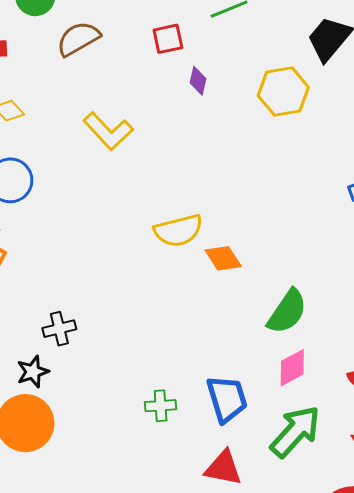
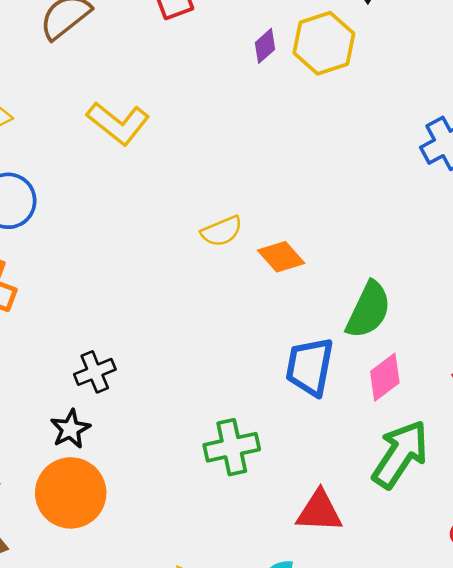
purple diamond: (198, 81) -> (265, 46), moved, turned 44
yellow semicircle: (178, 231) -> (222, 231), size x0.7
blue trapezoid: (227, 399) -> (310, 367), moved, turned -144
green cross: (161, 406) -> (232, 447), size x1.4

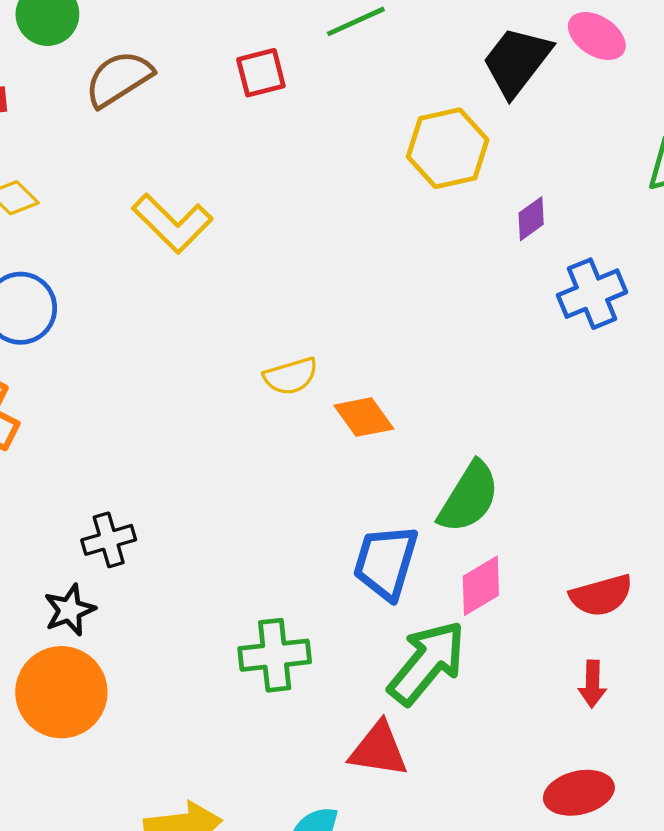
purple diamond: (265, 46) -> (531, 219), moved
green arrow: (400, 454) -> (427, 663), moved

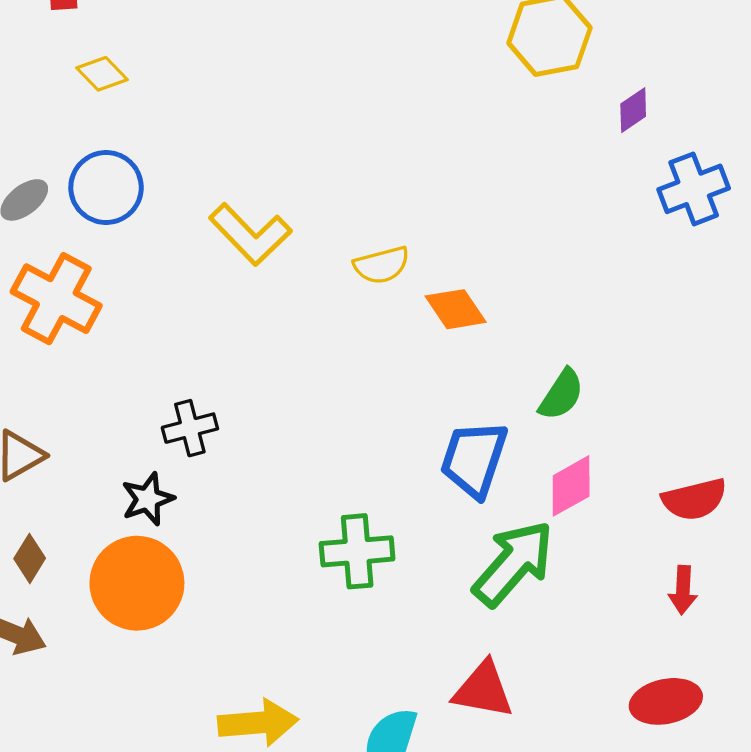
yellow L-shape: (172, 223) -> (250, 234), moved
green semicircle: (469, 497) -> (561, 395), size x0.7
red triangle: (379, 750) -> (483, 690), moved

